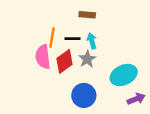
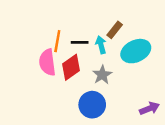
brown rectangle: (87, 15) -> (115, 30), moved, turned -56
gray star: (87, 59) -> (102, 75), moved
cyan ellipse: (124, 75) -> (136, 51), moved

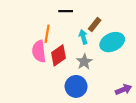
black line: (80, 42) -> (66, 11), moved

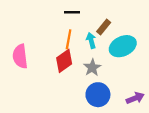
orange line: (47, 34) -> (69, 39), moved
pink semicircle: (39, 51) -> (20, 56), moved
blue circle: (76, 86) -> (98, 95), moved

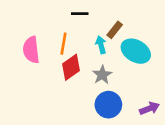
orange line: (69, 39) -> (64, 44), moved
cyan ellipse: (123, 46) -> (136, 51), turned 55
pink semicircle: (20, 56) -> (31, 50), moved

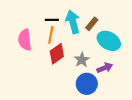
black line: (80, 14) -> (52, 20), moved
cyan arrow: (101, 45) -> (73, 22), moved, size x1.6
purple arrow: (149, 108) -> (105, 68), moved

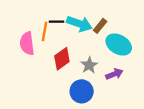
cyan arrow: (73, 22) -> (79, 24), turned 125
orange line: (51, 35) -> (44, 31), moved
blue circle: (87, 84) -> (82, 91), moved

